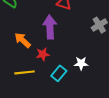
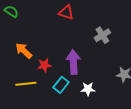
purple arrow: (50, 27) -> (73, 62), moved
white star: (81, 63) -> (88, 89), moved

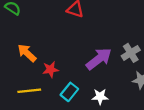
gray cross: (102, 35) -> (131, 53), moved
purple arrow: (73, 62) -> (99, 59), moved, turned 55

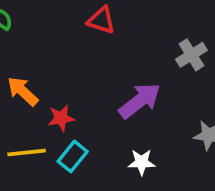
gray cross: (131, 53) -> (191, 55), moved
cyan rectangle: (69, 92) -> (73, 156), moved

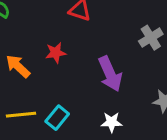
purple arrow: (140, 101) -> (110, 74), turned 104
red star: (61, 118) -> (56, 53), moved

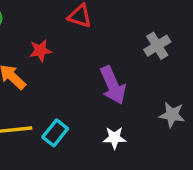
red star: (56, 53) -> (40, 51), moved

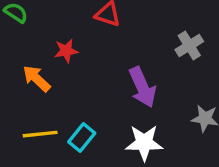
white star: (114, 138) -> (144, 143), size x1.5

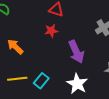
red star: (66, 51) -> (51, 31), moved
white star: (144, 143) -> (77, 84), turned 30

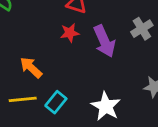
orange arrow: (15, 47) -> (31, 67), moved
purple arrow: (76, 52) -> (104, 41), moved

